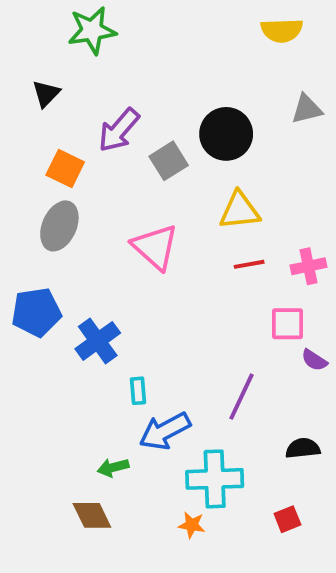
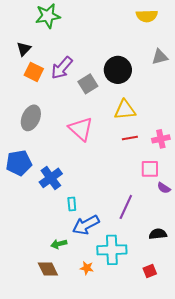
orange square: (65, 168) -> (34, 72), moved
orange star: (192, 525) -> (87, 268), moved

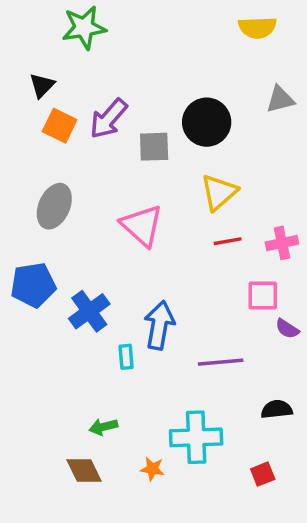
gray square: (88, 84) -> (154, 147), turned 30
yellow triangle: (125, 110) -> (219, 192), turned -35
purple line: (126, 207) -> (221, 362), turned 60
blue arrow: (86, 225) -> (159, 325), moved, turned 128

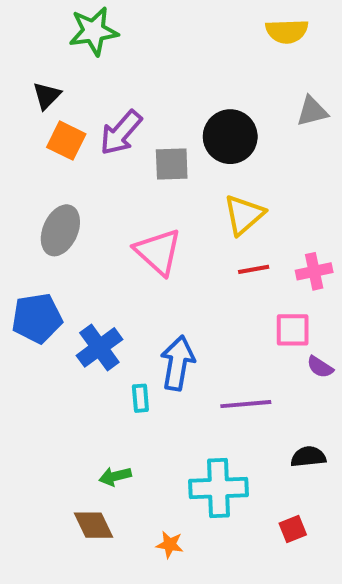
orange star: (152, 469) -> (170, 545), moved

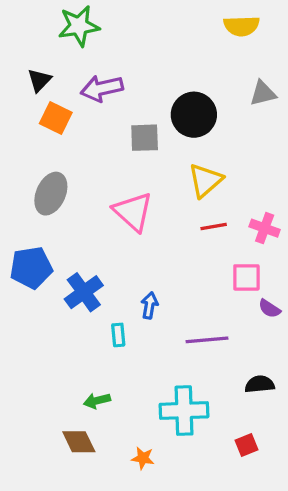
purple arrow: (121, 133) -> (102, 88), moved, turned 36
pink cross: (314, 271) -> (265, 228), turned 32
blue arrow: (178, 363) -> (149, 305), size x0.6

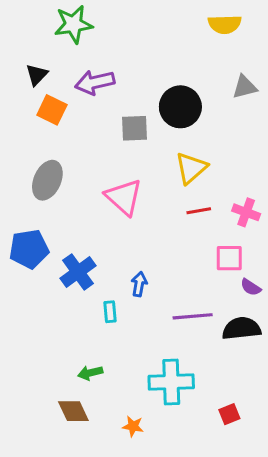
black semicircle: (260, 384) -> (242, 328), moved, size x1.4

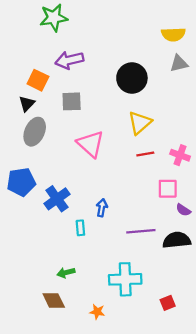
yellow semicircle: (225, 24) -> (173, 34), moved
black triangle: (37, 75) -> (27, 104), moved
gray square: (135, 128) -> (72, 101), moved

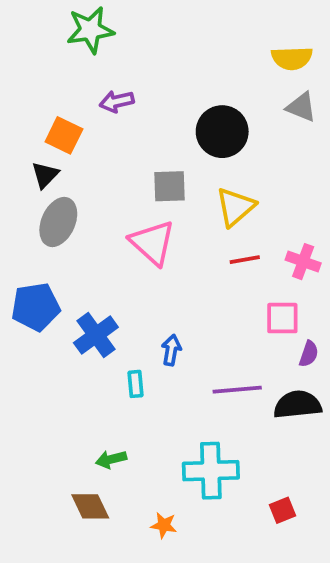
purple arrow: (69, 60) -> (117, 101), size x0.7
gray triangle: (179, 63) -> (301, 107), turned 36
gray square: (72, 101) -> (169, 186), moved
purple semicircle: (183, 210) -> (309, 354), turned -104

